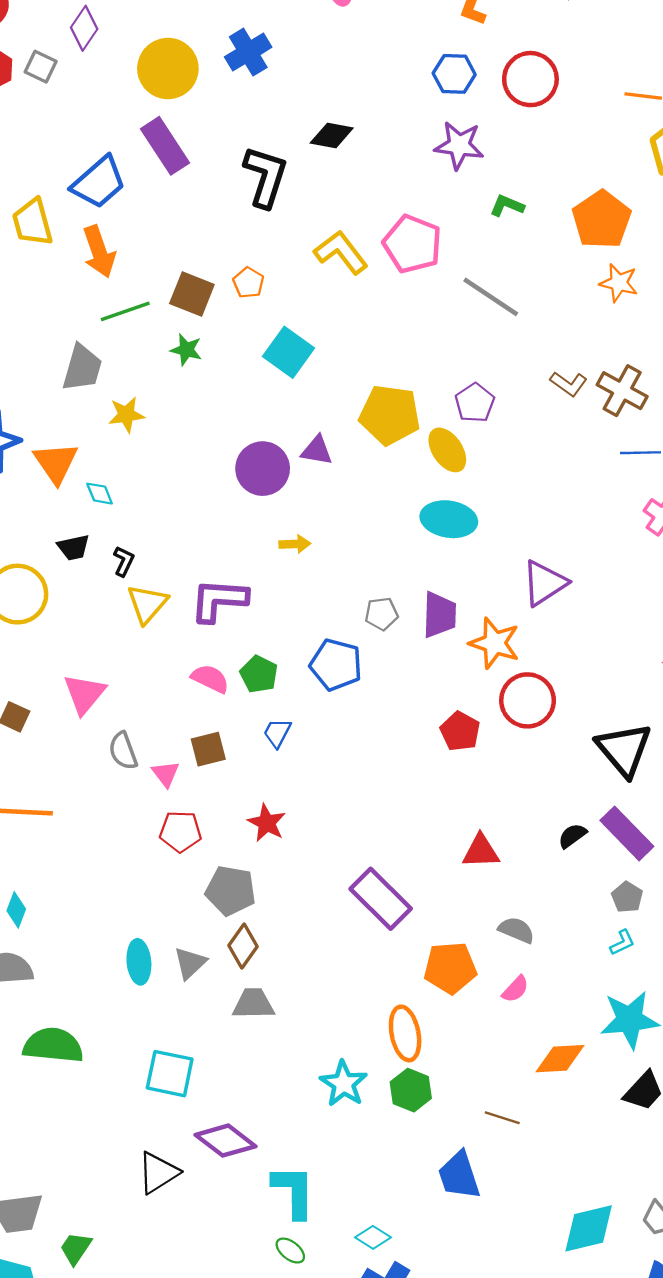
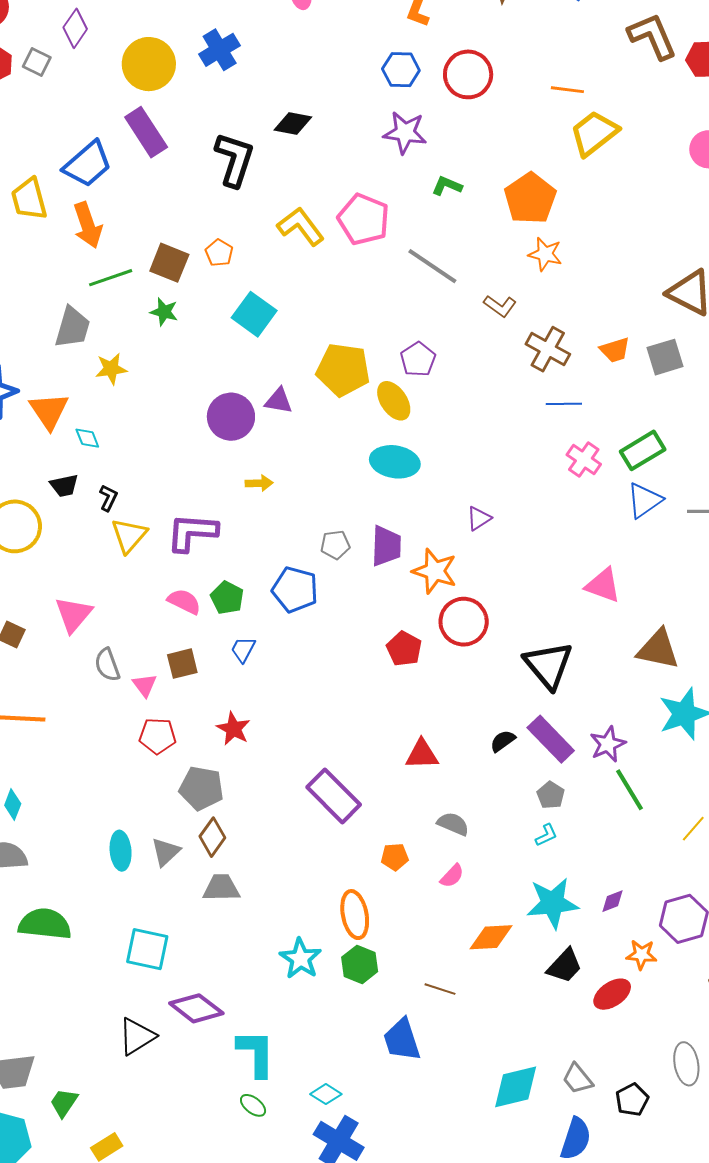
brown L-shape: (569, 384) -> (500, 306), moved
purple triangle: (544, 583) -> (479, 518), size x0.6
orange pentagon: (450, 968) -> (395, 857), size x0.6

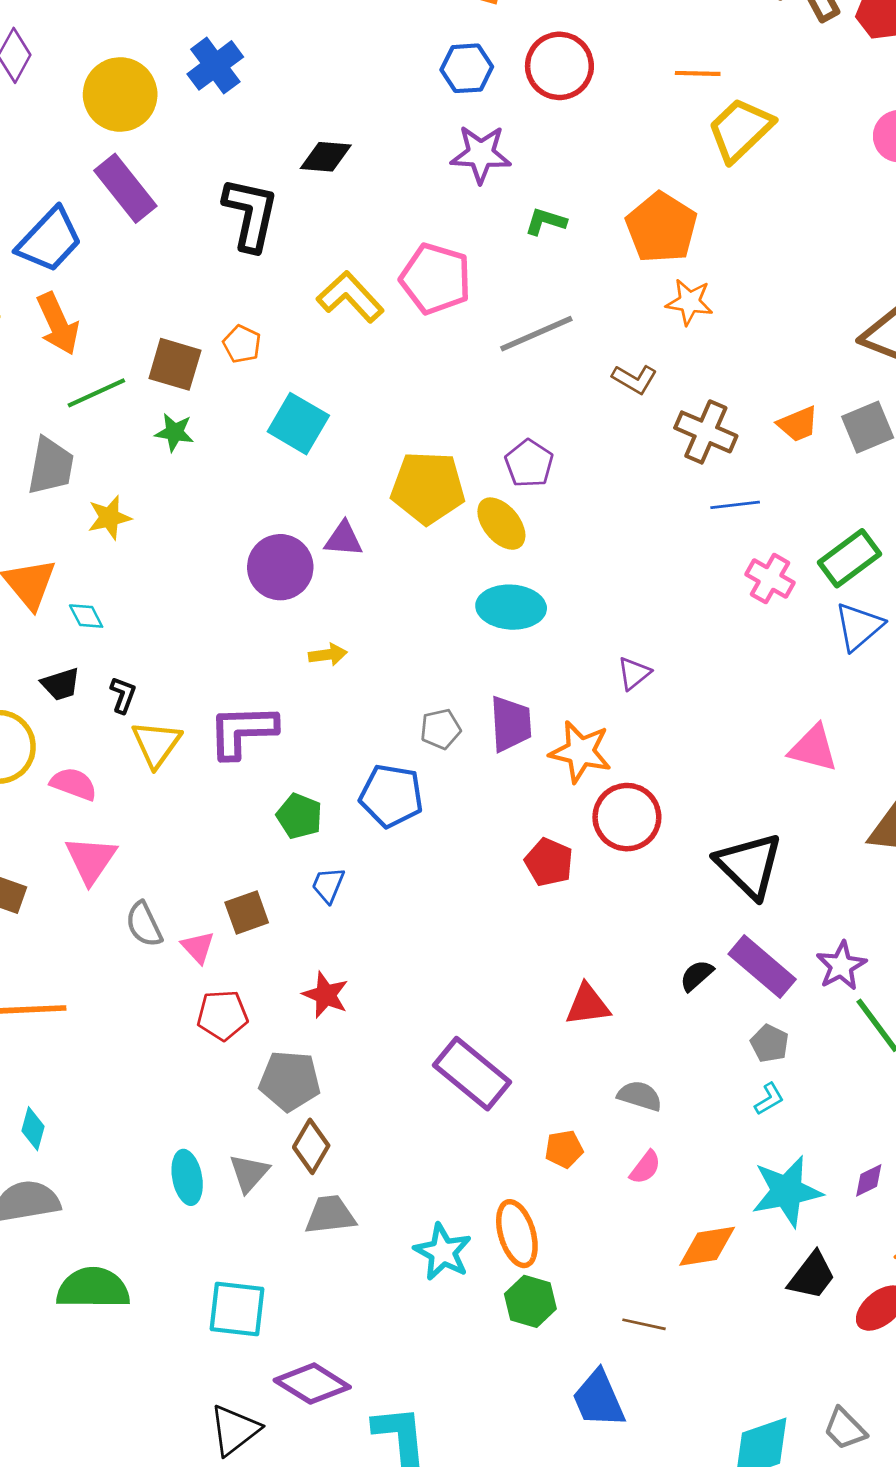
gray line: (432, 266) -> (536, 334), turned -52
pink semicircle: (184, 601) -> (74, 784), moved
cyan star: (300, 959) -> (443, 1252), moved

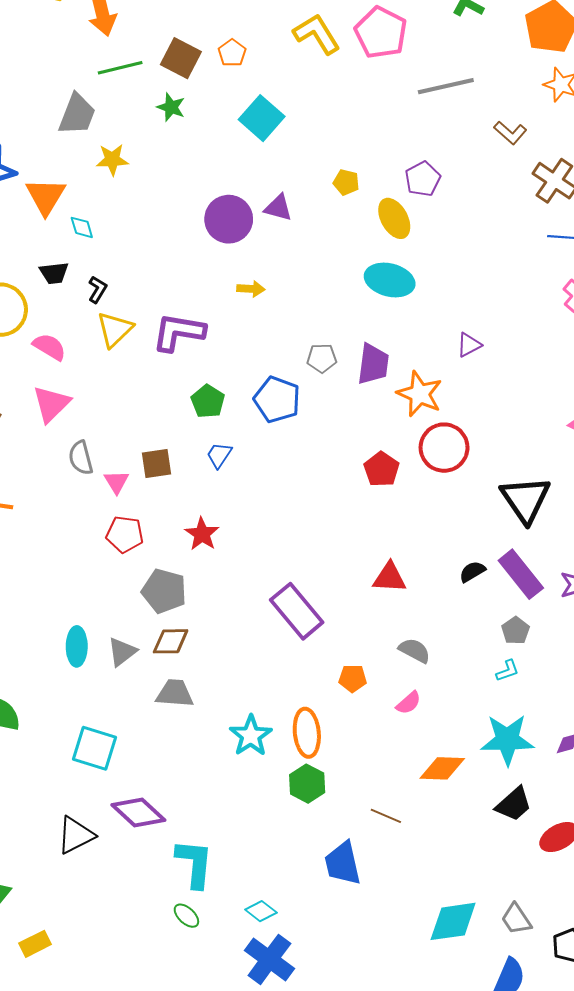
yellow pentagon: (428, 488) -> (346, 182), size x0.5
brown diamond: (311, 1146) -> (171, 641), turned 48

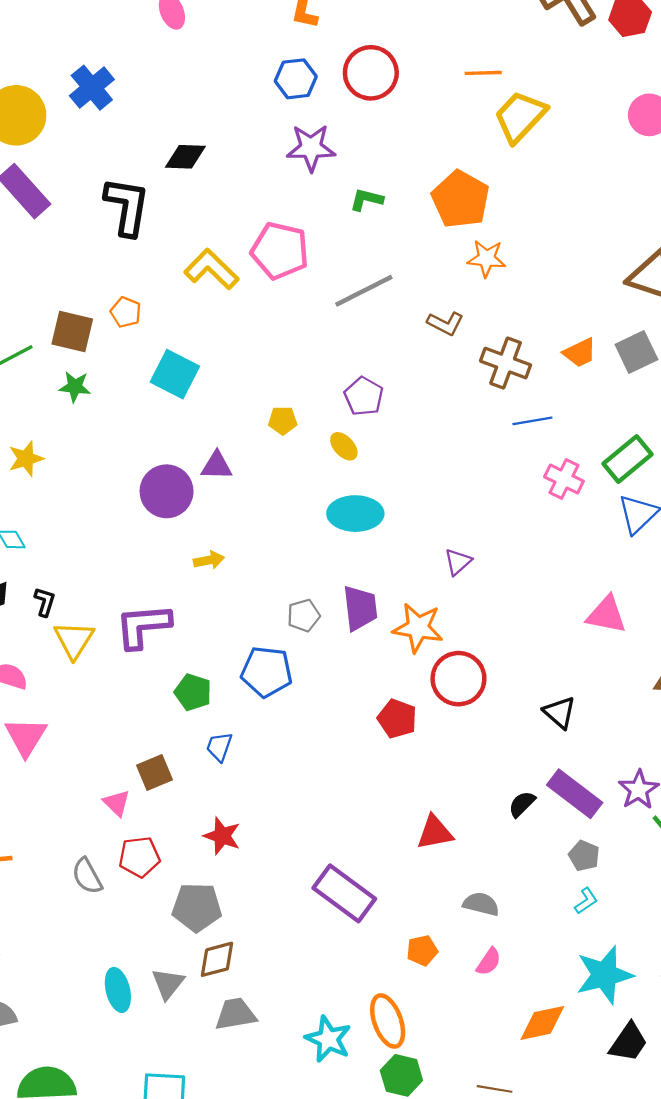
yellow ellipse: (394, 218) -> (344, 446), size x0.7
gray semicircle: (81, 458) -> (87, 876), moved
black triangle: (525, 499) -> (560, 712), size x0.6

